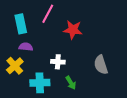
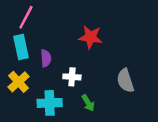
pink line: (48, 14) -> (26, 17), moved
cyan rectangle: (21, 24) -> (21, 47), moved
purple semicircle: (26, 47) -> (46, 58), moved, turned 80

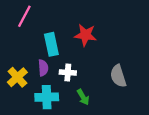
cyan rectangle: (21, 47) -> (51, 44), moved
purple semicircle: (46, 58) -> (43, 68), moved

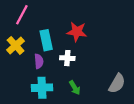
white cross: (68, 72) -> (67, 58), moved
gray semicircle: (118, 76) -> (117, 83), moved, turned -132
yellow cross: (17, 77) -> (16, 45), moved

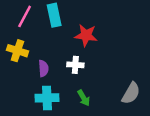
cyan rectangle: (46, 40) -> (54, 15), moved
yellow cross: (16, 45) -> (17, 51), turned -30

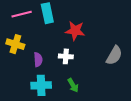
pink line: (25, 16) -> (22, 14), turned 48
gray semicircle: (131, 93) -> (114, 55), moved

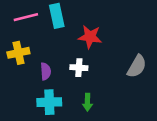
yellow cross: (15, 44) -> (18, 53), turned -30
green arrow: (73, 85) -> (88, 102), turned 32

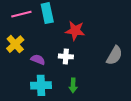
yellow cross: (18, 53) -> (15, 44), turned -30
purple semicircle: (46, 71) -> (38, 60), turned -64

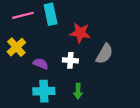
gray semicircle: (114, 55) -> (104, 54), moved

